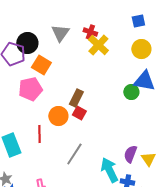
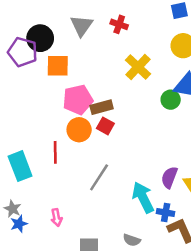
yellow cross: (98, 45) -> (138, 67), moved
orange square: (41, 65) -> (58, 66), turned -30
pink pentagon: (30, 89) -> (78, 100), moved
brown rectangle: (76, 98) -> (102, 107), turned 48

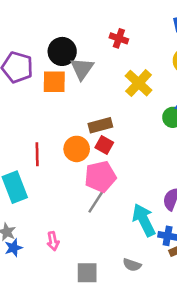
gray triangle: (82, 26) -> (82, 69), moved
black circle: (40, 38) -> (62, 51), moved
pink pentagon: (78, 100) -> (100, 177), moved
red line: (55, 152) -> (37, 154), moved

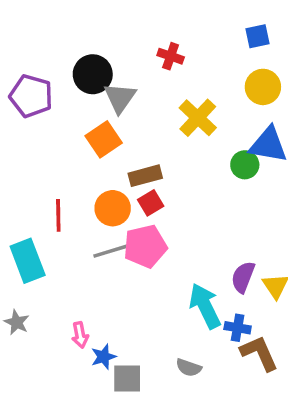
orange square: (54, 82) -> (104, 139), moved, turned -35
red square: (104, 145) -> (151, 203), turned 30
gray line: (98, 199) -> (114, 250), moved, turned 40
blue star: (13, 248) -> (104, 357), moved

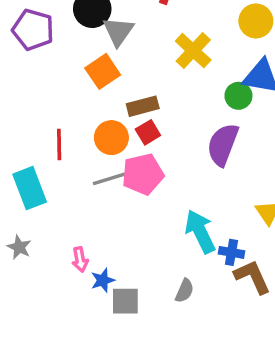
purple semicircle: (243, 277) -> (223, 145), moved, size x1.4
gray semicircle: (189, 368) -> (184, 291), turned -85

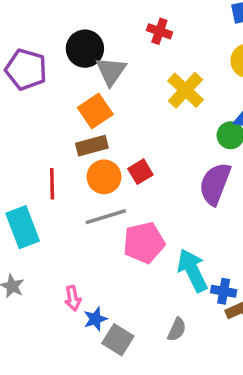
brown rectangle: (143, 106) -> (92, 146), moved
pink pentagon: (143, 174) -> (144, 243), moved
gray square: (125, 301) -> (118, 340), turned 32

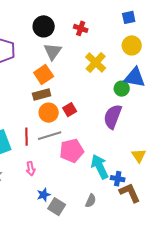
black circle: (85, 49) -> (44, 26), moved
red line: (52, 184) -> (27, 137), moved
pink arrow: (73, 298) -> (31, 169), moved

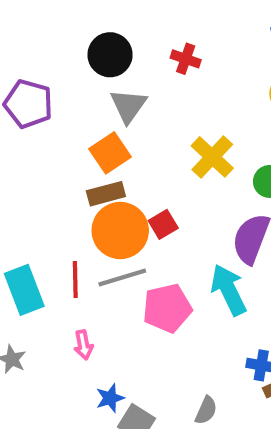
yellow cross: (96, 63) -> (212, 157), moved
orange circle: (49, 113) -> (120, 231), size x1.4
cyan arrow: (100, 167) -> (229, 290), moved

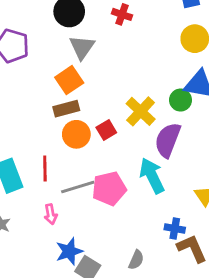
yellow cross: (212, 157) -> (141, 111), moved
orange circle: (120, 231) -> (76, 134), size x0.7
gray line: (122, 278) -> (78, 187), moved
blue star: (110, 398) -> (69, 251), size x1.4

